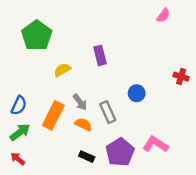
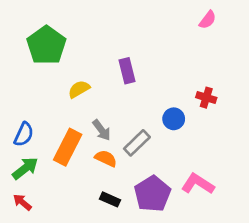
red cross: (181, 77) -> (206, 98), moved
gray rectangle: (108, 112) -> (137, 143), turned 70

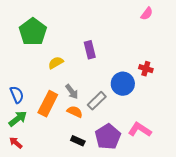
blue circle: (174, 119) -> (123, 84), size x1.5
blue semicircle: (24, 134) -> (17, 95), turned -48

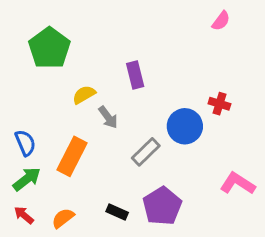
gray arrow: (72, 92) -> (108, 117), moved
orange semicircle: (75, 112) -> (63, 218), moved, turned -63
pink L-shape: (140, 130) -> (238, 183), moved

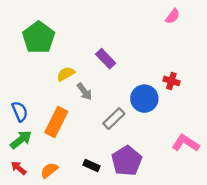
purple rectangle: (135, 75) -> (106, 59), turned -30

